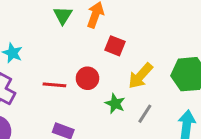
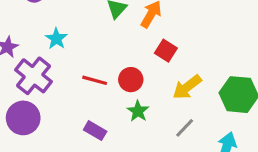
green star: (115, 104) -> (138, 111), moved

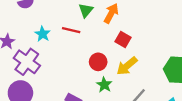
red line: (95, 80) -> (71, 30), moved
yellow arrow: (187, 87) -> (127, 66), moved

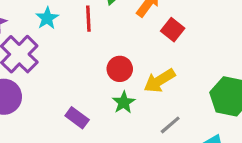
red line: (71, 30) -> (88, 19), turned 66
red square: (123, 40) -> (173, 30), moved

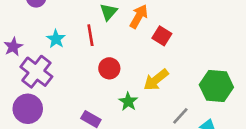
red circle: (120, 69) -> (109, 68), moved
gray line: (170, 125) -> (180, 116), moved

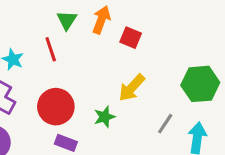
red circle: (109, 68) -> (56, 107), moved, size x1.5
green star: (128, 102) -> (105, 117), turned 30

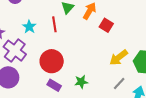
yellow arrow: (132, 88) -> (119, 58), moved
green star: (105, 117) -> (81, 82), moved

